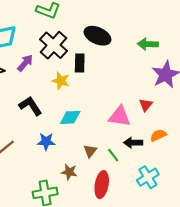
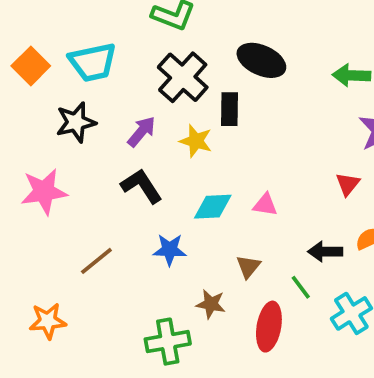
purple arrow: (25, 63) -> (141, 132), moved
pink triangle: (119, 116) -> (265, 205), moved, size x0.6
green line: (113, 155) -> (301, 287), moved

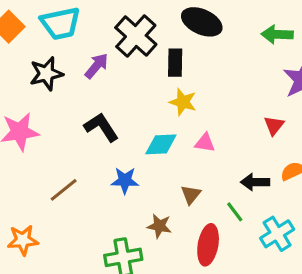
purple arrow: (141, 132) -> (97, 66), moved
yellow star: (196, 141) -> (183, 102), moved

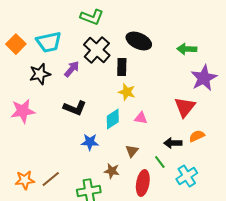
red triangle: (274, 125) -> (185, 107), size x1.6
black L-shape: (101, 127) -> (75, 108), turned 145
cyan diamond: (161, 144) -> (113, 119), turned -30
brown line: (64, 190) -> (51, 179), moved

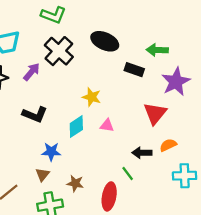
black rectangle: (122, 67) -> (134, 70), moved, turned -72
brown triangle: (132, 151) -> (42, 175), moved
cyan cross: (187, 176) -> (185, 176), moved, turned 30

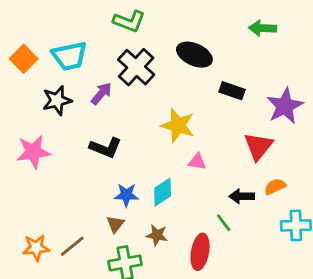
green arrow: (157, 50) -> (263, 28), moved
yellow star: (92, 97) -> (178, 125), size x1.4
cyan diamond: (76, 127) -> (163, 192), moved

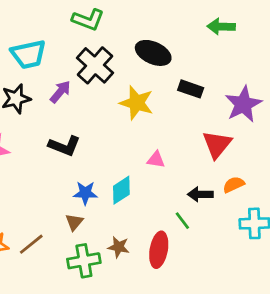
yellow star: (178, 125) -> (137, 103), moved
brown star: (157, 235) -> (119, 247), moved

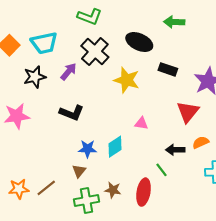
green arrow: (221, 27) -> (174, 22), moved

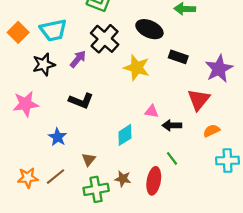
blue star: (87, 149) -> (58, 137), moved, turned 30
black arrow: (175, 150) -> (172, 125), moved

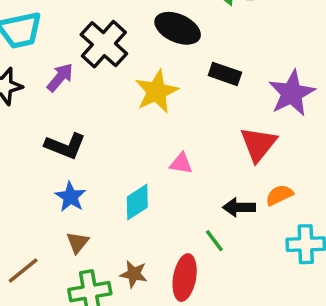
yellow star: (137, 68) -> (157, 91), turned 30
black arrow: (172, 125) -> (239, 207), moved
blue star: (58, 137) -> (71, 197), moved

